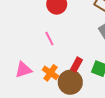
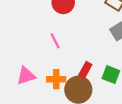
orange cross: (50, 73) -> (56, 79), turned -35

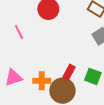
pink line: (55, 41) -> (19, 32), moved

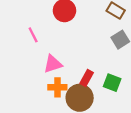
pink triangle: (14, 78) -> (53, 64), moved

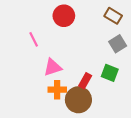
green square: (112, 83) -> (110, 73), moved

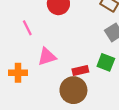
red rectangle: (85, 81) -> (80, 71), turned 48
orange cross: (57, 90) -> (18, 73), moved

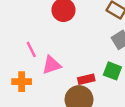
pink line: (27, 28) -> (31, 49), moved

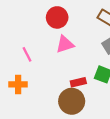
pink triangle: (52, 65) -> (65, 44), moved

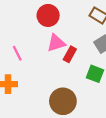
red rectangle: (78, 82) -> (70, 54), moved, turned -48

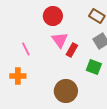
pink triangle: (56, 43) -> (60, 40), turned -48

